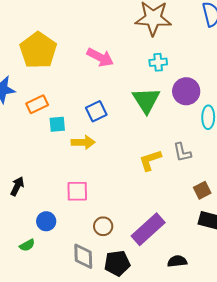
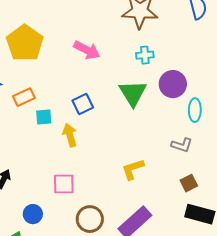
yellow arrow: (83, 142) -> (70, 135), turned -105
gray L-shape: (182, 152) -> (182, 145), moved, turned -60
yellow L-shape: (150, 160) -> (133, 169), moved
brown circle: (103, 226) -> (90, 219), size x1.4

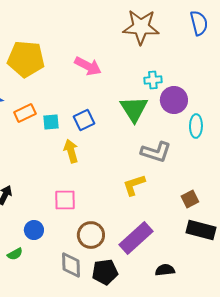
yellow pentagon: (25, 43) -> (26, 59), turned -30
cyan cross: (145, 55) -> (153, 80), moved
cyan square: (44, 117) -> (51, 122), moved
gray L-shape: (182, 145) -> (156, 152), moved, size x1.4

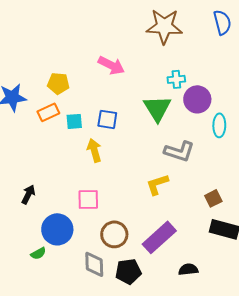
yellow pentagon: (26, 59) -> (58, 83), moved, size x0.6
blue square: (84, 120) -> (107, 119), turned 35
blue circle: (34, 230) -> (57, 229), size x1.6

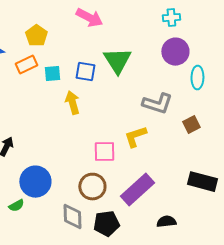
cyan cross: (176, 79) -> (171, 18), moved
yellow pentagon: (58, 83) -> (36, 36), turned 30
green triangle: (157, 108) -> (117, 61), moved
brown square: (213, 198) -> (191, 125), moved
pink square: (88, 199) -> (104, 152), moved

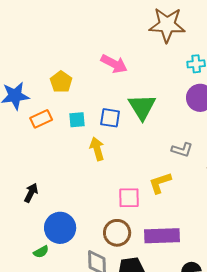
orange rectangle: (26, 65) -> (41, 119), moved
gray L-shape: (157, 104) -> (182, 150), size x0.7
purple rectangle: (137, 190) -> (162, 236), turned 40

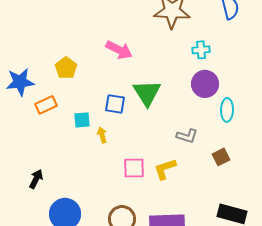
cyan square: (77, 120) -> (82, 120), moved
yellow arrow: (97, 149) -> (102, 135), size x0.7
pink square: (129, 198) -> (134, 168), moved

